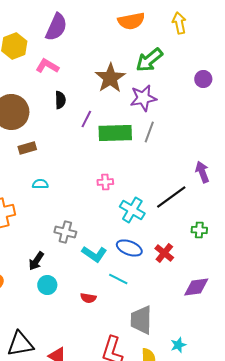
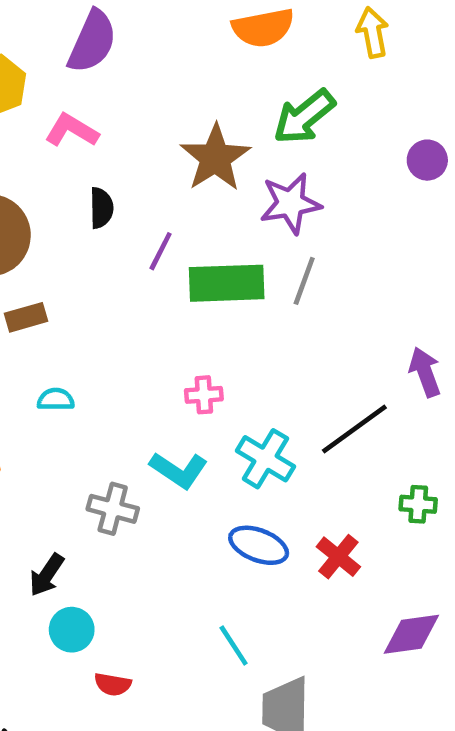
cyan L-shape: (94, 254) -> (179, 470), moved
cyan line: (118, 279) -> (234, 646), moved, turned 30
red semicircle: (88, 298) -> (113, 684), moved

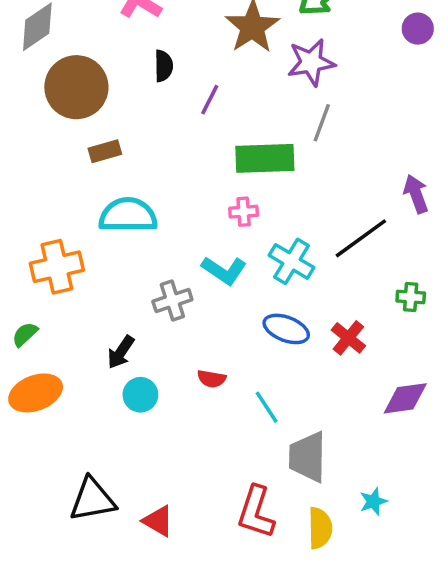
green rectangle: (227, 283) -> (265, 158), moved
cyan semicircle: (56, 399) -> (128, 215), size x2.0
gray cross: (113, 509) -> (172, 301), turned -33
red semicircle: (113, 684) -> (212, 379), moved

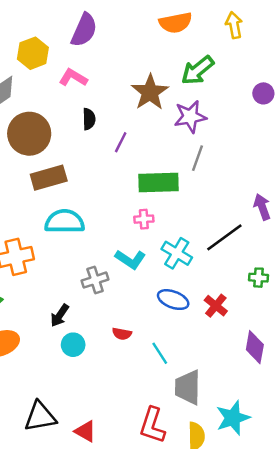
brown rectangle: (105, 151) -> (49, 178), size x1.6
purple diamond: (405, 398) -> (255, 347), turned -72
cyan star: (373, 501) -> (233, 418), size x1.8

